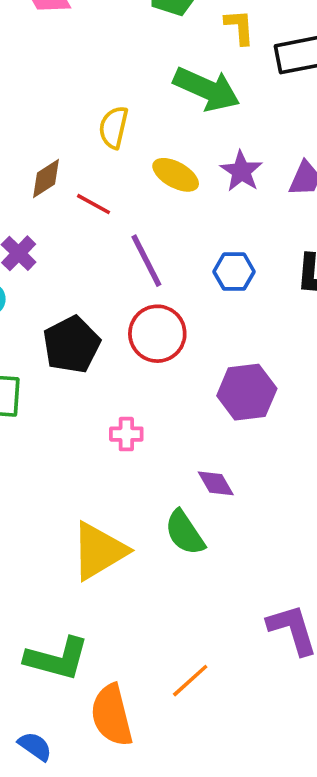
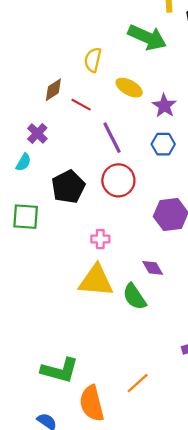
purple star: (241, 171) -> (164, 106), moved
yellow triangle: (99, 551) -> (96, 281), moved, turned 36

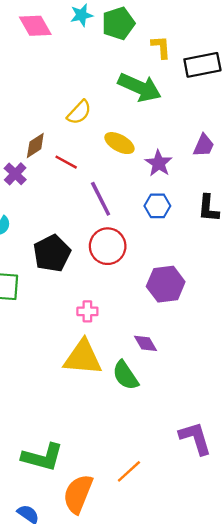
yellow semicircle: (93, 60) -> (79, 112), turned -150
purple cross: (37, 133) -> (15, 174), moved
orange semicircle: (92, 403) -> (78, 494), turned 36

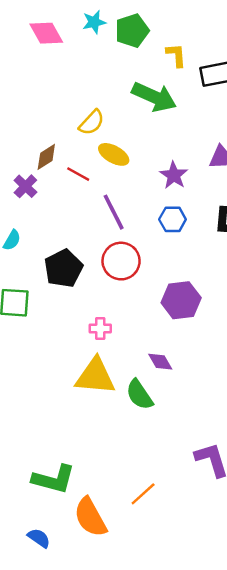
yellow ellipse: (119, 143) -> (114, 154), moved
orange semicircle: (78, 494) -> (90, 517), turned -51

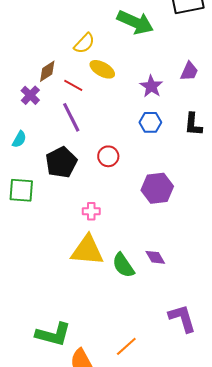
purple line: (114, 212) -> (71, 117), moved
red circle: (121, 261) -> (108, 156), size x0.7
purple diamond: (160, 362) -> (155, 257), moved

